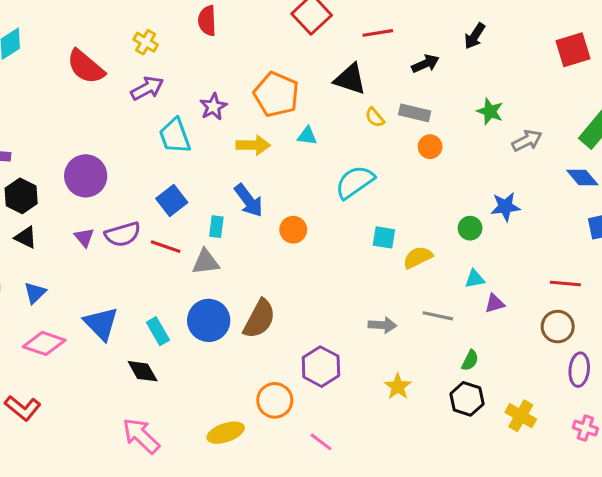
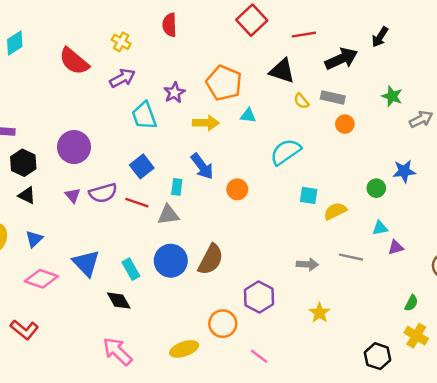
black arrow: (425, 64) -> (341, 59), size x1.5
green semicircle: (470, 360) -> (411, 303), moved
black hexagon: (467, 399) -> (378, 356), moved

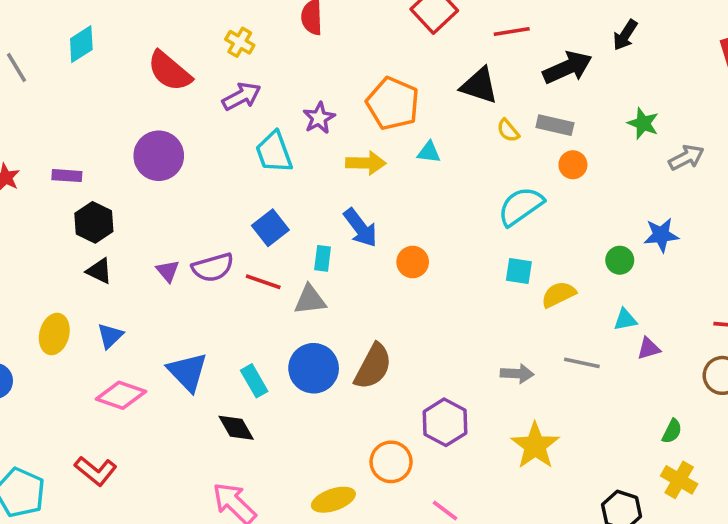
purple circle: (74, 147) -> (159, 156), moved
cyan semicircle: (286, 152) -> (521, 206), moved
yellow star: (319, 313) -> (535, 446), size x1.5

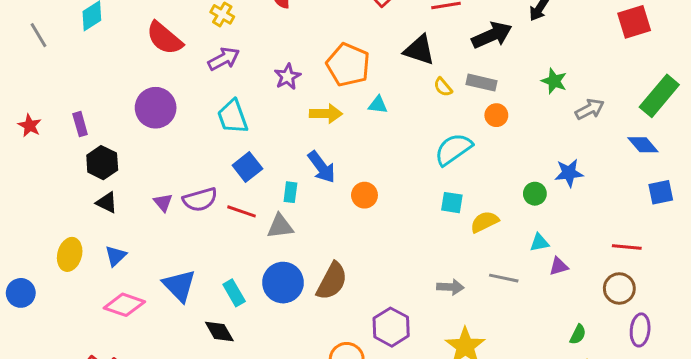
cyan trapezoid: (274, 152) -> (233, 117), moved
purple rectangle: (67, 176) -> (80, 124), turned 70

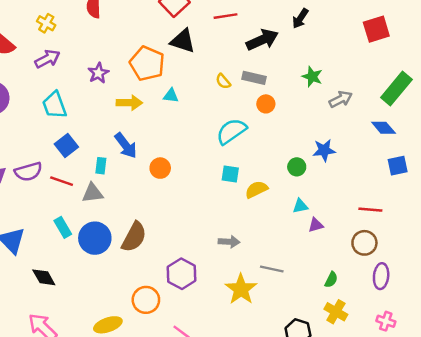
black triangle: (419, 50) -> (183, 41), moved
gray line: (504, 278) -> (272, 269), moved
cyan rectangle: (234, 293) -> (63, 227), moved

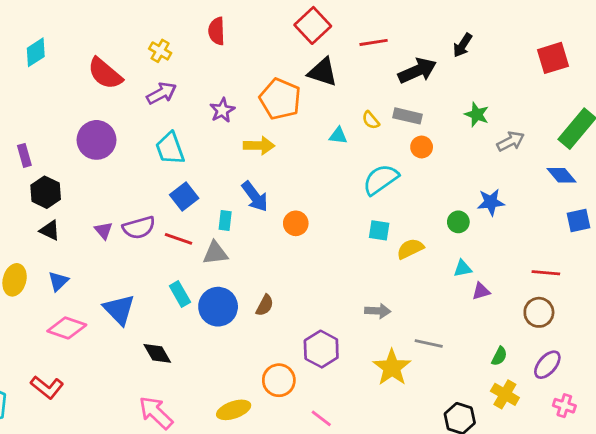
cyan triangle: (171, 96) -> (338, 136), moved
brown semicircle: (134, 237) -> (265, 305), size x0.6
purple ellipse: (381, 276) -> (547, 365), moved, turned 35

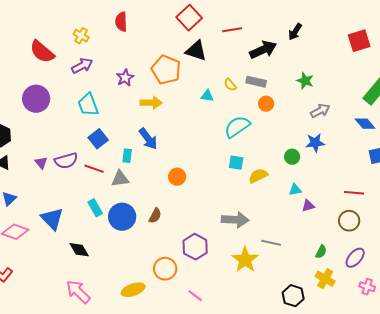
gray arrow: (511, 141) -> (320, 111), moved
orange circle: (296, 223) -> (177, 177), moved
gray arrow: (378, 311) -> (235, 220), size x1.5

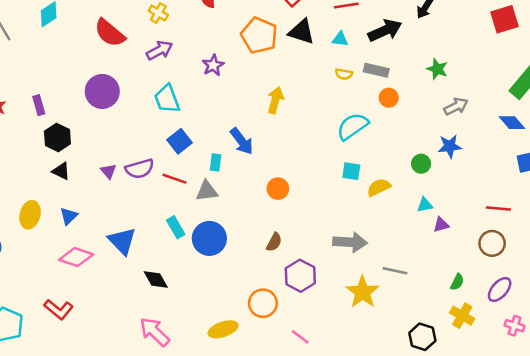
orange pentagon: (166, 70) -> (259, 35), moved
yellow semicircle: (230, 85) -> (344, 74), turned -40
cyan triangle: (207, 96) -> (340, 39), moved
yellow arrow: (151, 103) -> (275, 100), moved, turned -75
brown semicircle: (155, 216) -> (274, 242), moved

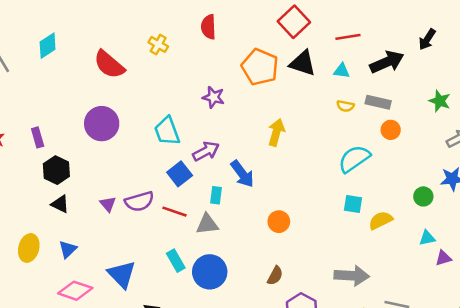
purple arrow: (160, 50) -> (206, 151), moved
purple star: (213, 65) -> (213, 97), turned -30

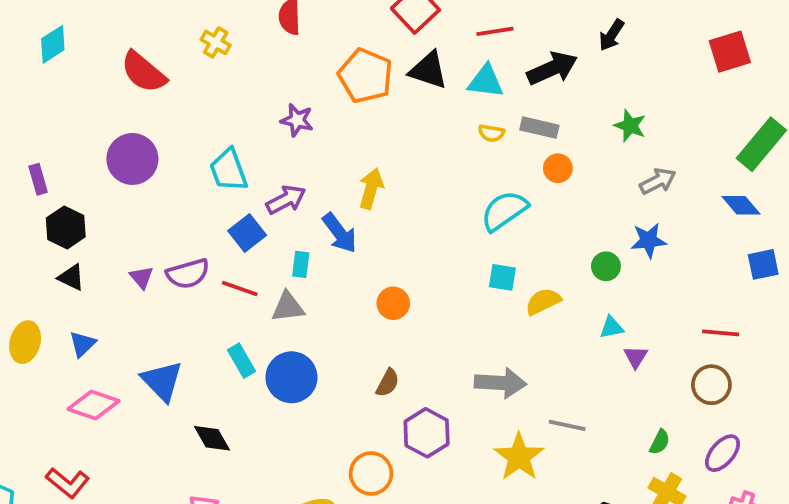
cyan triangle: (342, 71) -> (486, 81), size x1.5
yellow arrow: (276, 132) -> (371, 189), moved
purple triangle: (443, 258) -> (636, 357), turned -42

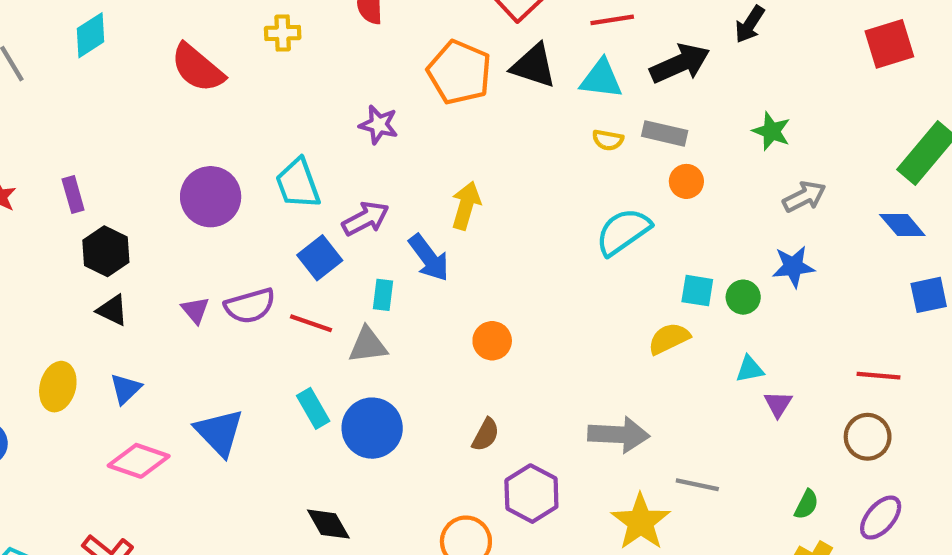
yellow cross: (216, 42) -> (283, 33), turned -32
purple circle: (132, 159) -> (211, 197), moved
cyan square: (502, 277) -> (697, 291), moved
black diamond: (212, 438) -> (328, 524), moved

